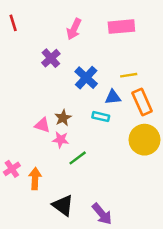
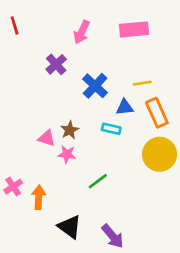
green line: (78, 158) -> (98, 181), moved

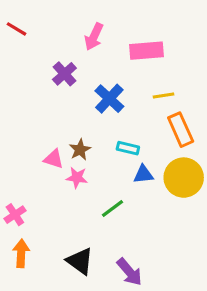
red line: (15, 25) -> (17, 29), turned -42
pink rectangle: (134, 29) -> (147, 51), moved
blue triangle: (125, 107) -> (143, 174), moved
orange arrow: (39, 197) -> (21, 253), moved

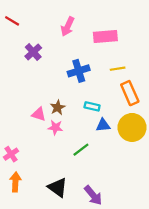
purple cross: (64, 74) -> (33, 52), moved
blue cross: (109, 99) -> (79, 71), turned 30

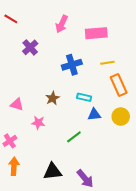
pink triangle: (39, 114) -> (17, 104), moved
pink star: (55, 127) -> (38, 123), moved
yellow circle: (132, 127) -> (121, 117), size x0.7
black triangle: (58, 187) -> (53, 171), turned -42

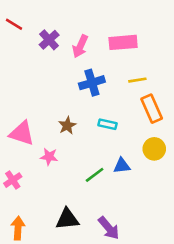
pink arrow: (62, 24) -> (80, 46), moved
purple cross: (30, 47) -> (49, 40), moved
pink triangle: (17, 104) -> (22, 133), size x1.5
blue triangle: (94, 115) -> (122, 166), moved
orange arrow: (14, 166) -> (18, 228), moved

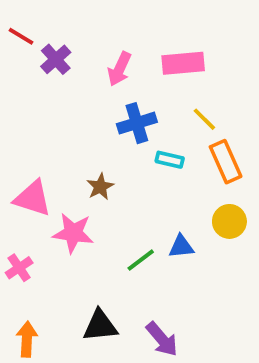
purple cross: (49, 40) -> (56, 59), moved
yellow line: (137, 80) -> (204, 119), turned 54
cyan rectangle: (107, 124) -> (170, 160), moved
pink star: (49, 157) -> (73, 233), size x1.5

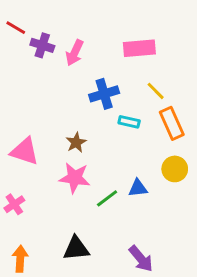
purple cross: (56, 59) -> (42, 45), turned -30
pink arrow: (119, 69) -> (75, 53), moved
pink star: (73, 233) -> (75, 178), moved
purple arrow: (162, 339) -> (141, 259), moved

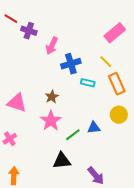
pink rectangle: (139, 48) -> (115, 33), moved, turned -35
pink arrow: (75, 53) -> (52, 46), moved
pink star: (75, 178) -> (51, 121), turned 30
black triangle: (76, 248) -> (62, 161), moved

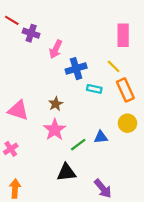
pink rectangle: (115, 33) -> (123, 35), turned -50

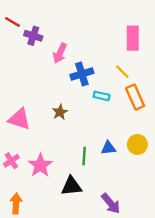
yellow circle: (127, 123) -> (137, 144), moved
pink star: (55, 130) -> (40, 165), moved
green line: (78, 145) -> (84, 156), turned -49

